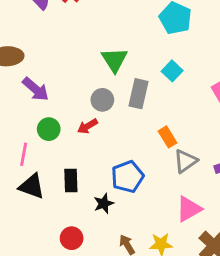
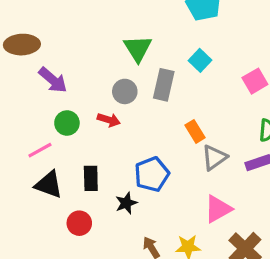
red arrow: (87, 126) -> (109, 120), turned -132
pink line: (24, 154) -> (40, 150), turned 50
red circle: (72, 238) -> (79, 223), moved

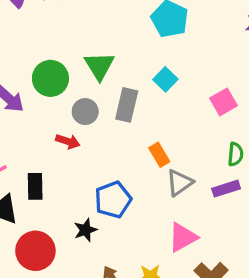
green circle: (67, 123) -> (50, 78), moved, size x1.4
black rectangle: (91, 178) -> (35, 186), moved
red circle: (79, 223) -> (35, 251), size x1.5

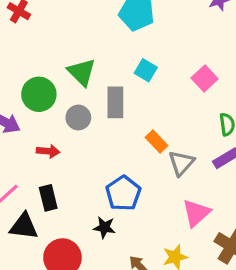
red arrow: (68, 141) -> (48, 151), moved
black star: (85, 230) -> (104, 227), turned -30

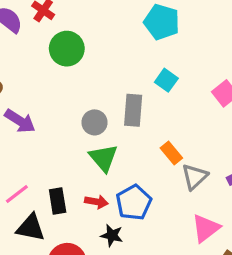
green triangle: (82, 72) -> (103, 158), moved
green circle: (39, 94) -> (67, 49), moved
red arrow: (48, 151) -> (96, 202), moved

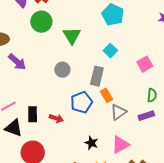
green circle: (67, 49) -> (41, 22), moved
gray rectangle: (133, 110) -> (97, 76), moved
green triangle: (103, 158) -> (72, 36), moved
blue pentagon: (134, 202) -> (81, 102), moved
black star: (112, 235) -> (91, 143), moved

